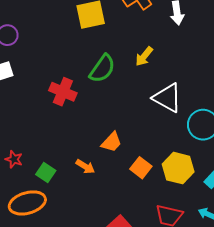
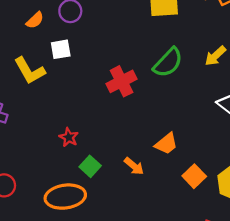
red cross: (63, 92) -> (122, 81), turned 32
red star: (14, 159) -> (69, 137), moved

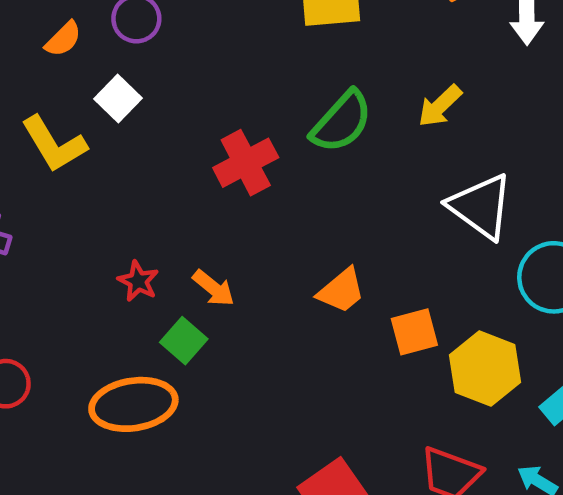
white square: (61, 49) -> (118, 99), turned -35
orange arrow: (134, 166) -> (214, 288), moved
orange square: (194, 176) -> (414, 332), moved, turned 30

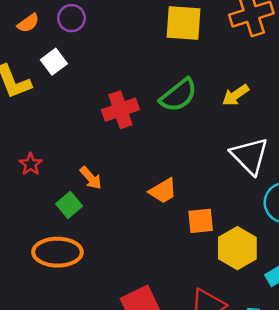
red star: (138, 281) -> (31, 164), moved
orange ellipse: (133, 404) -> (57, 252), moved

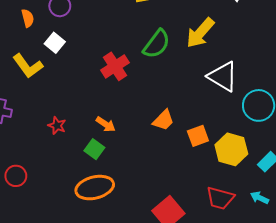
orange semicircle: (28, 23) -> (28, 18), turned -54
yellow arrow: (236, 95) -> (200, 33), size x1.5

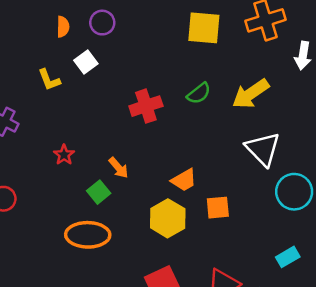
green semicircle: (157, 44) -> (199, 93), size x0.7
yellow L-shape: (28, 66) -> (49, 80), size x0.7
yellow hexagon: (231, 149) -> (168, 218), moved

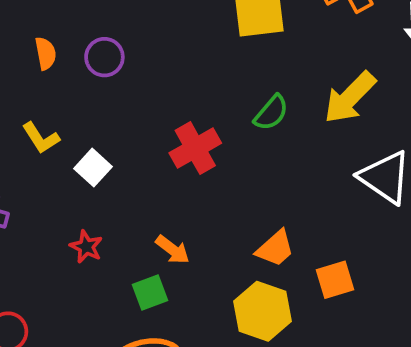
purple circle: (102, 23) -> (104, 57), moved
white square: (86, 62) -> (93, 168), moved
green square: (99, 192) -> (150, 293), turned 30

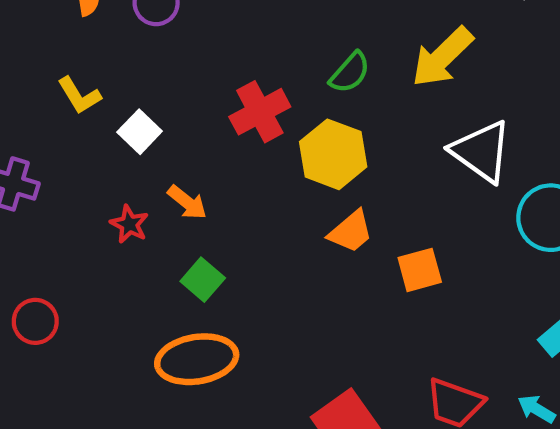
orange arrow: (173, 250) -> (187, 202), moved
green square: (150, 293) -> (203, 280), turned -30
yellow hexagon: (262, 311) -> (333, 154), moved

